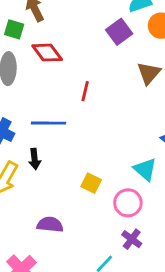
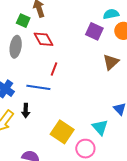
purple square: (119, 32) -> (94, 31), turned -36
red line: (85, 91) -> (54, 69), moved
yellow square: (91, 183) -> (62, 132), size x1.6

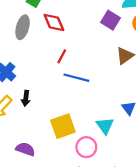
blue line: (38, 87) -> (76, 78), moved
yellow square: (62, 132) -> (63, 126), turned 30

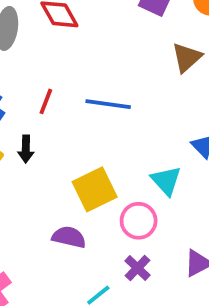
red line: (62, 56) -> (46, 101), moved
purple semicircle: (25, 149) -> (69, 237), moved

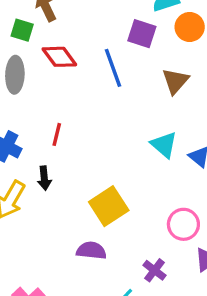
blue line: (108, 104) -> (113, 68), moved, turned 69
cyan triangle: (166, 181) -> (164, 145), moved
pink circle: (139, 221) -> (183, 224), moved

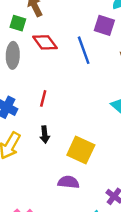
black arrow: (44, 178) -> (45, 135), moved
yellow square: (109, 206) -> (81, 150), turned -32

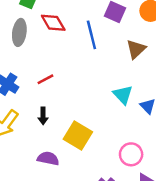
red line: (43, 98) -> (45, 79), turned 42
purple semicircle: (68, 182) -> (48, 158), moved

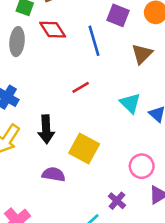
red line: (45, 79) -> (81, 87), moved
black arrow: (43, 116) -> (46, 129), size x1.5

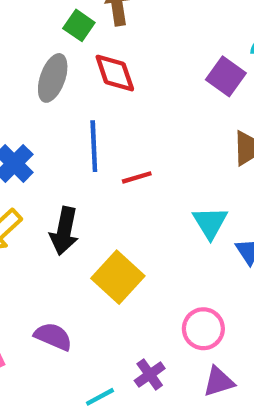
blue line: (94, 41) -> (94, 146), moved
purple semicircle: (54, 174) -> (53, 336), moved

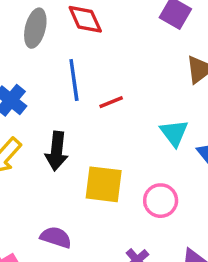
yellow square: (118, 277) -> (104, 184), turned -30
pink circle: (203, 329) -> (161, 201), moved

